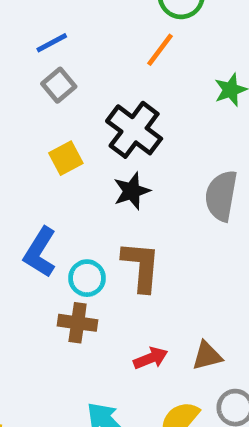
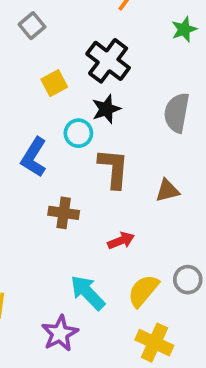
gray square: (59, 85) -> (32, 26), moved
cyan circle: (87, 278) -> (78, 133), moved
brown triangle: (207, 356) -> (167, 191), moved

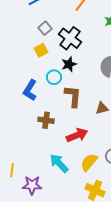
gray square: (32, 26) -> (45, 28), moved
red arrow: (121, 241) -> (77, 135), size x1.5
purple star: (60, 333) -> (32, 185), moved, turned 30

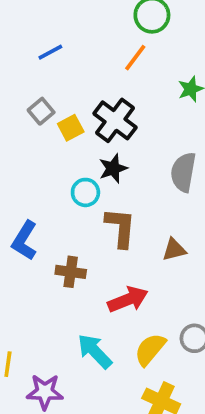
gray square: (45, 28) -> (41, 111), moved
yellow square: (41, 50) -> (71, 128), moved
blue L-shape: (30, 90) -> (24, 240), moved

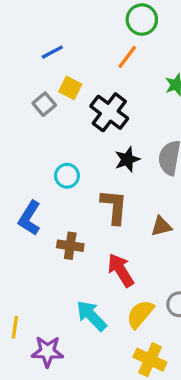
yellow square: (71, 128) -> (70, 88), moved, turned -35
black star: (113, 168) -> (127, 159), moved
cyan circle: (85, 192) -> (67, 176), moved
red arrow: (128, 300) -> (121, 270), turned -100

